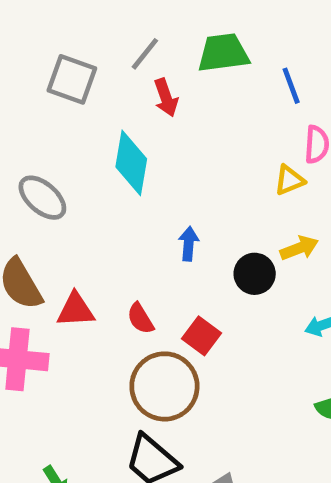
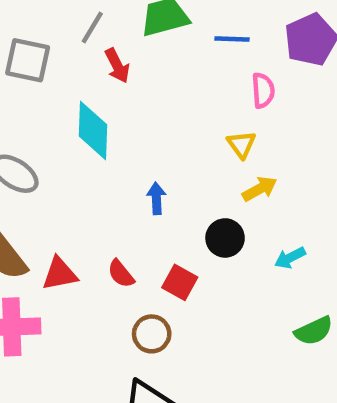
blue line: (291, 86) -> (232, 39), turned -60
yellow triangle: (289, 180) -> (241, 144), moved, turned -36
black circle: (255, 274) -> (225, 238), moved
brown circle: (164, 386) -> (152, 334), size x0.6

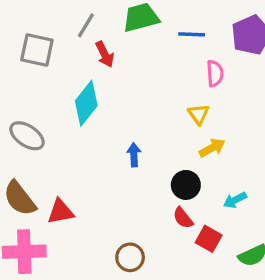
cyan diamond: (93, 130) -> (86, 103), turned 36
red semicircle: (121, 274) -> (183, 218), moved
red square: (180, 282) -> (209, 239), moved

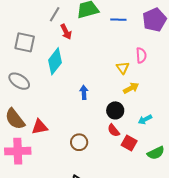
gray square: (37, 50) -> (25, 42), moved
pink semicircle: (215, 73) -> (141, 55), moved
brown circle: (130, 257) -> (79, 142), moved

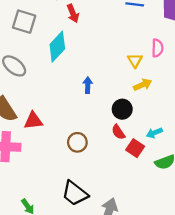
cyan arrow: (145, 120) -> (154, 133), moved

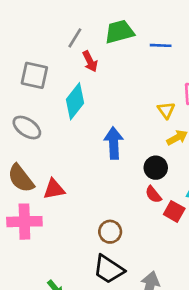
blue arrow: (88, 85) -> (114, 143), size x1.6
brown circle: (77, 142) -> (110, 232), moved

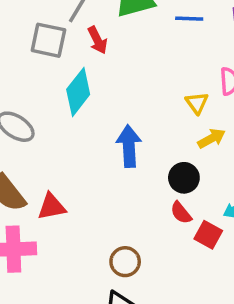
gray square: (34, 75) -> (48, 40), moved

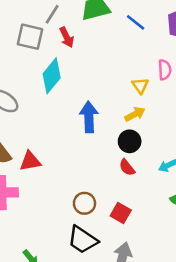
blue line: (189, 19) -> (136, 22), turned 36
yellow arrow: (211, 138) -> (135, 114), moved
red square: (208, 235) -> (121, 213), moved

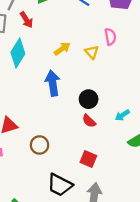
yellow arrow: (135, 114) -> (62, 49), moved
brown circle: (84, 203) -> (40, 145), moved

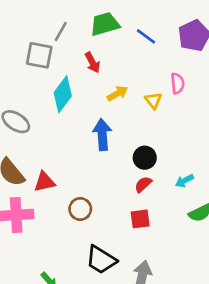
red arrow: (26, 20) -> (92, 63), moved
red semicircle: (89, 121) -> (143, 184), turned 88
red square: (88, 159) -> (140, 219), moved, turned -35

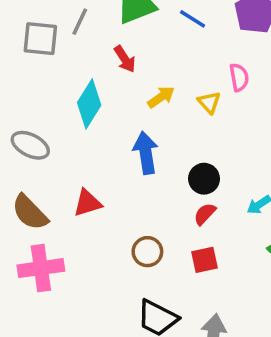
gray square: (39, 55) -> (40, 39), moved
red triangle: (45, 182) -> (87, 203), moved
brown circle: (80, 209) -> (147, 252), moved

